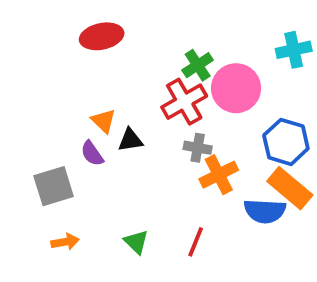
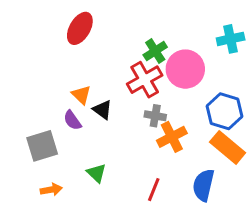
red ellipse: (102, 36) -> (80, 28), turned -48
black triangle: (130, 140) -> (102, 110), turned 45
blue semicircle: (265, 211) -> (203, 185), moved, turned 100
green triangle: (136, 242) -> (96, 173), moved

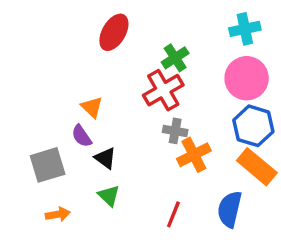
red ellipse: (80, 28) -> (114, 32), moved
cyan cross: (231, 39) -> (245, 29), moved
pink circle: (185, 69) -> (247, 78), moved
black triangle: (102, 110) -> (105, 158), moved

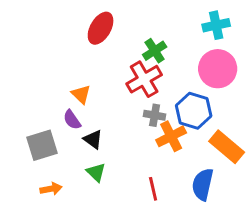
blue hexagon: (253, 126) -> (194, 111), moved
red line: (173, 214) -> (153, 189), turned -35

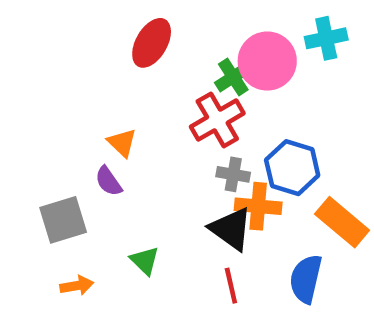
pink circle: (218, 69) -> (267, 61), moved
orange cross: (171, 136) -> (258, 206), turned 32
black triangle: (93, 139) -> (231, 229), moved, size x1.5

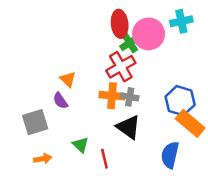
red ellipse: (152, 43) -> (120, 24), moved, turned -36
blue hexagon: (292, 168) -> (180, 101), moved
orange cross: (258, 206) -> (112, 96), moved
red line: (231, 286) -> (104, 159), moved

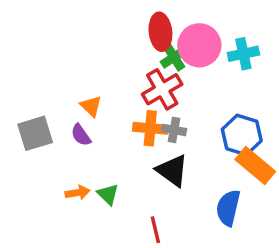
cyan cross: (181, 21) -> (243, 54), moved
gray square: (35, 122) -> (35, 133), moved
orange arrow: (43, 159) -> (77, 193), moved
red line: (104, 159) -> (155, 230), moved

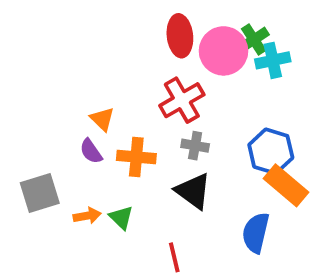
green cross: (174, 57) -> (254, 40), moved
orange cross: (150, 128) -> (136, 157), moved
gray square: (35, 133) -> (40, 193), moved

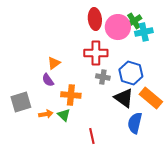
red cross: (182, 100) -> (96, 53), turned 30
orange triangle: (102, 119) -> (54, 63), turned 40
blue hexagon: (271, 151) -> (131, 73), moved
orange cross: (136, 157) -> (71, 95), moved
black triangle: (193, 191) -> (124, 98), moved

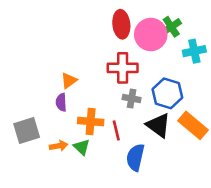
cyan cross: (144, 32) -> (194, 51), moved
purple semicircle: (48, 80) -> (61, 102), turned 32
blue semicircle: (135, 123) -> (135, 157), moved
red line: (92, 136) -> (116, 130), moved

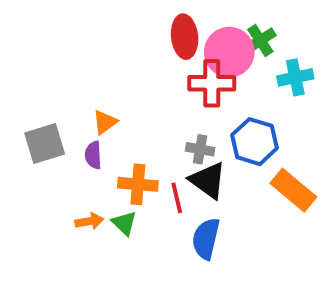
red cross: (123, 68) -> (212, 83), moved
black triangle: (158, 125) -> (208, 180), moved
gray square: (27, 130) -> (45, 143), moved

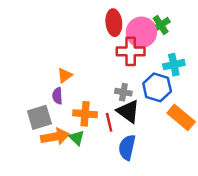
cyan cross: (295, 77) -> (174, 65), moved
gray square: (45, 143) -> (39, 117), moved
orange arrow: (89, 221) -> (55, 137), size x1.6

